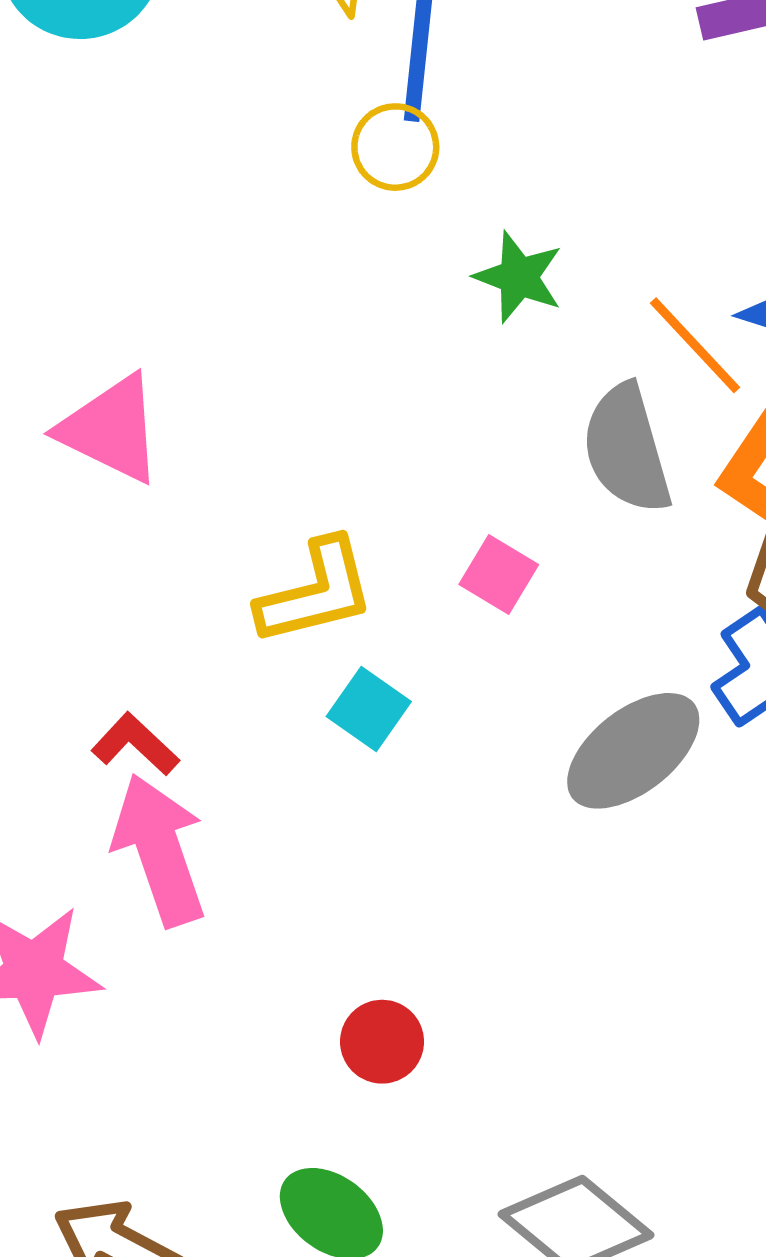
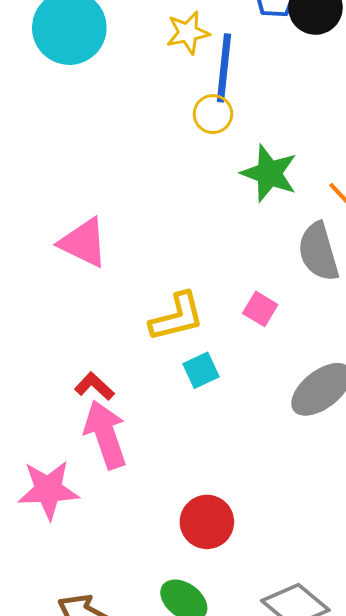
green star: (519, 277) -> (269, 173), size x1.4
cyan square: (369, 709) -> (201, 370), turned 30
red circle: (382, 1042) -> (207, 522), size x1.4

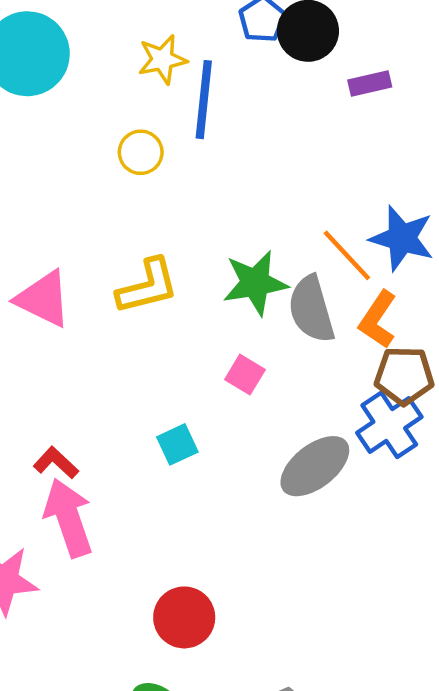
yellow circle: (213, 114) -> (141, 152), moved
green star: (269, 173) -> (255, 283), moved, turned -30
yellow L-shape: (177, 317) -> (148, 286), moved

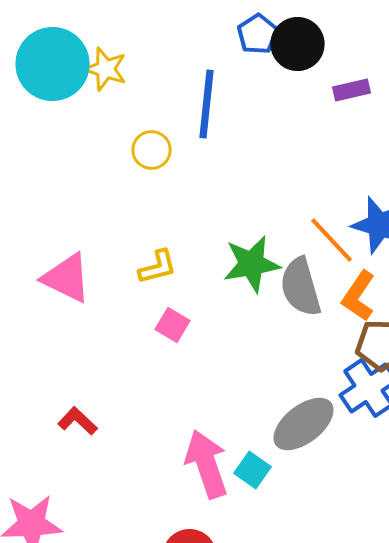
yellow star: (162, 59) -> (106, 69), moved, turned 30
yellow L-shape: (148, 286) -> (158, 267), size x0.7
pink square: (245, 375) -> (173, 325), moved
cyan square: (177, 444) -> (253, 470), moved, turned -30
pink arrow: (68, 518) -> (207, 464), moved

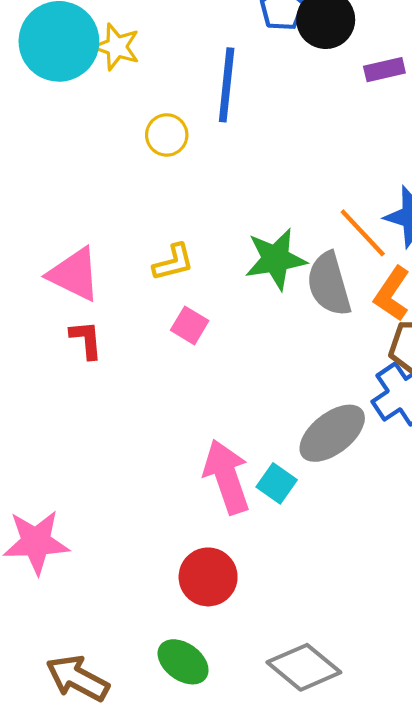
red L-shape: (78, 421) -> (86, 340), moved, turned 42

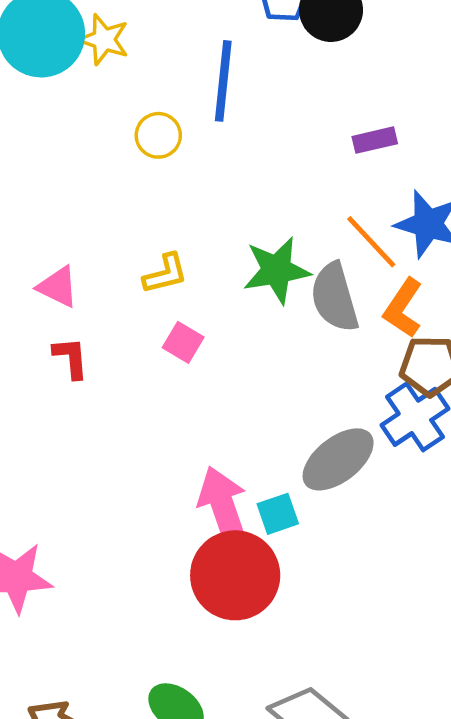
purple rectangle: (384, 70) -> (375, 140), moved
pink triangle: (74, 274) -> (58, 287), size x0.7
cyan square: (277, 483) -> (278, 514), turned 36
red circle: (208, 577) -> (235, 575), moved, size x1.4

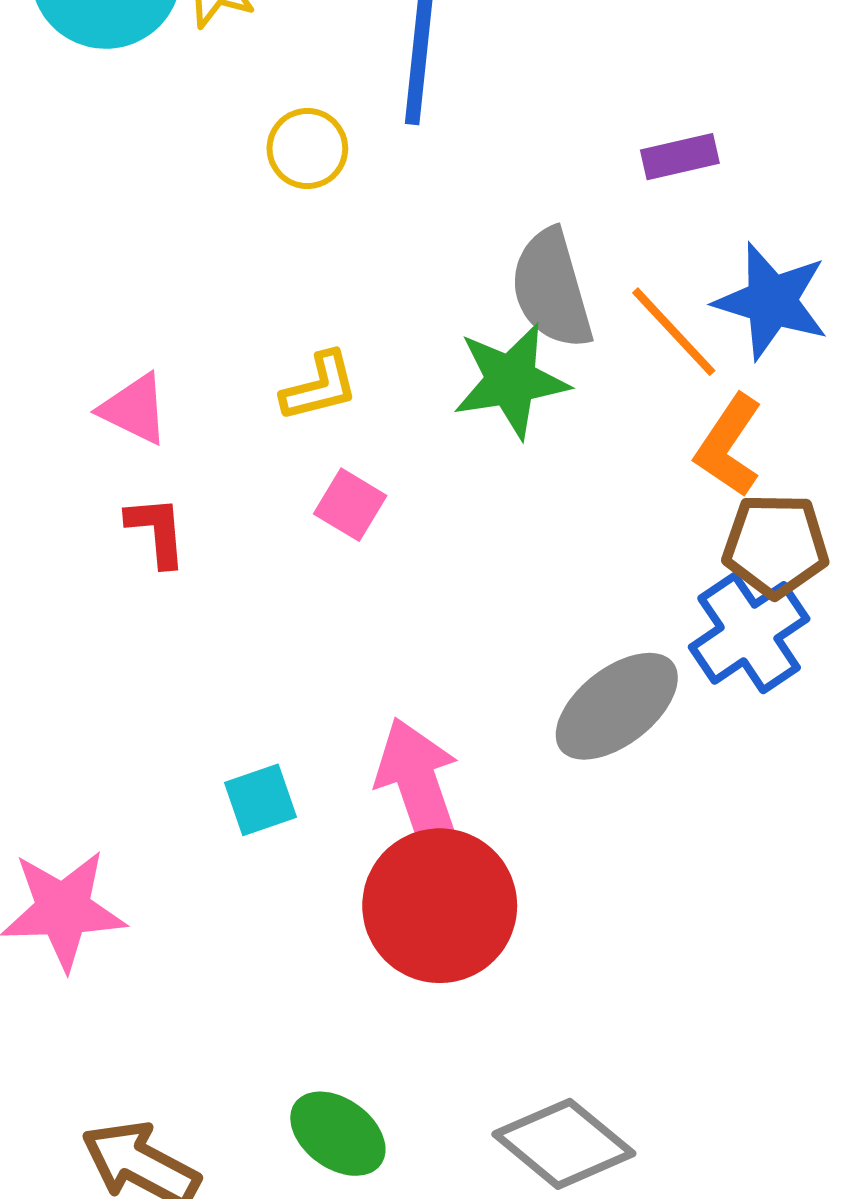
gray semicircle: (335, 297) -> (552, 289), moved
cyan square: (278, 514) -> (261, 800), moved

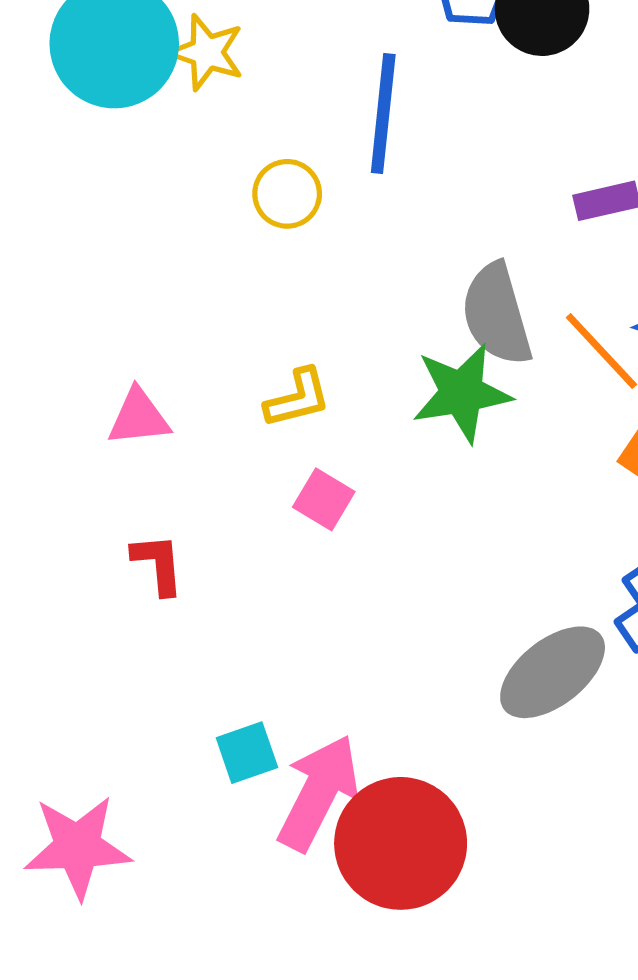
pink triangle: (134, 409) -> (139, 417), turned -32
red L-shape: (157, 531) -> (158, 564), moved
pink arrow: (419, 788) -> (319, 793), moved, turned 46

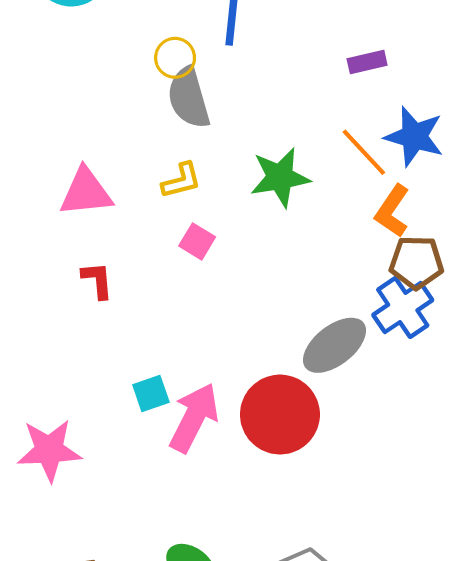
gray semicircle: (497, 314) -> (189, 98), moved
pink triangle: (139, 417) -> (86, 192), size x1.4
red circle: (401, 843) -> (280, 415), moved

